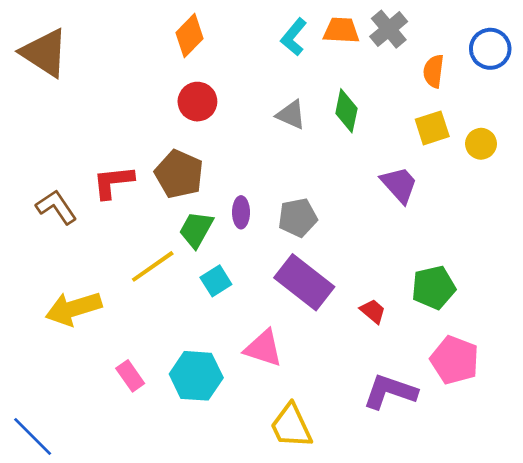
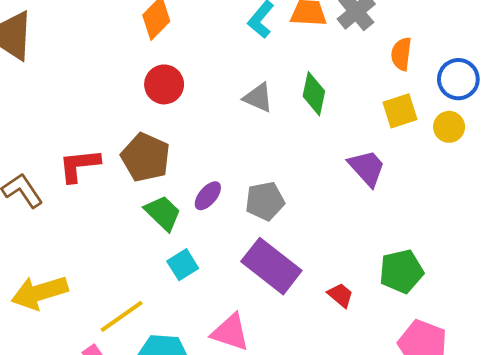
blue circle: (490, 49) -> (458, 79), moved
purple ellipse: (241, 212) -> (208, 196), turned 40
green trapezoid: (196, 229) -> (163, 213), turned 105
yellow line: (153, 266) -> (122, 316), moved

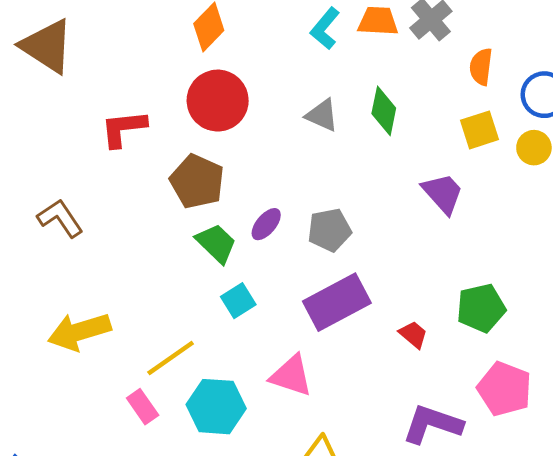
red circle: (164, 84) -> (218, 101), size x1.4
red L-shape: (79, 165) -> (123, 129), moved
purple rectangle: (271, 266) -> (337, 302), turned -66

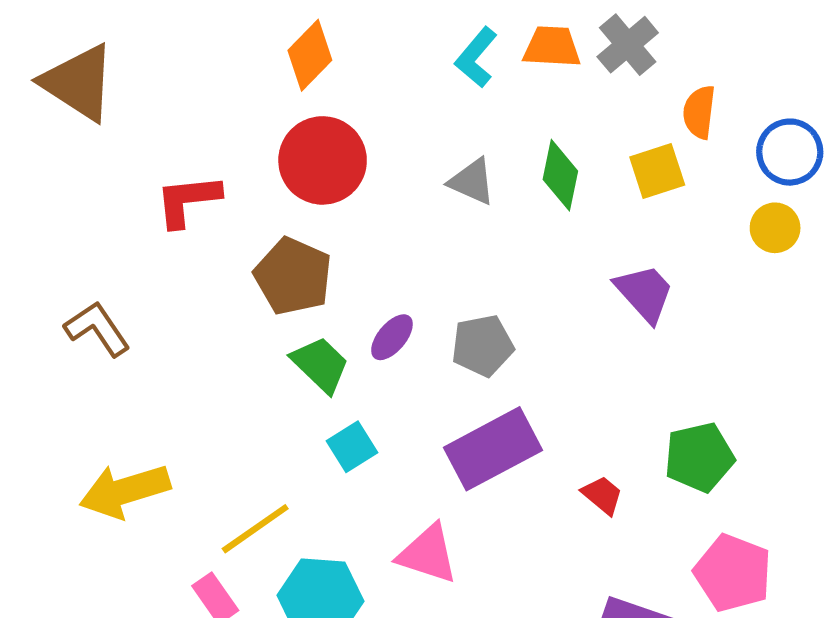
yellow square: (479, 130) -> (657, 171), moved

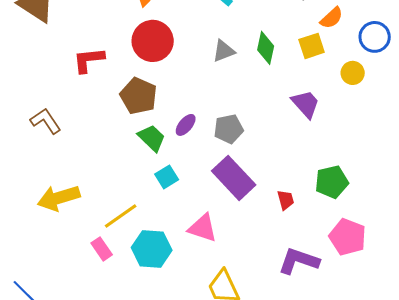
orange semicircle: (699, 112) -> (332, 18), turned -140
gray triangle: (472, 181) -> (224, 51), turned -45
yellow circle: (775, 228) -> (353, 73), moved
purple rectangle: (493, 449) -> (234, 178), turned 75
red trapezoid: (602, 495) -> (286, 200), turned 35

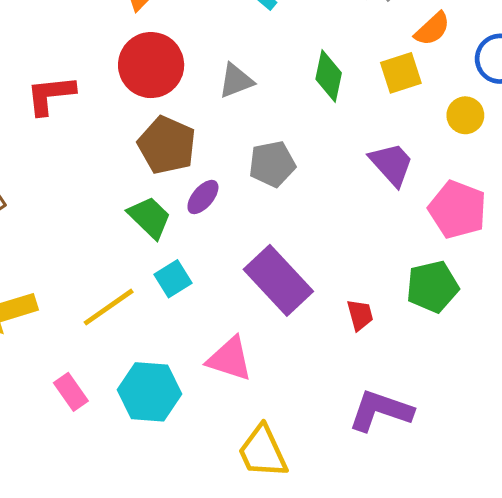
gray triangle: (224, 51) -> (236, 81), moved
brown pentagon: (139, 96) -> (167, 145), moved
gray pentagon: (229, 129) -> (272, 164), moved
yellow line: (121, 216) -> (109, 307), moved
pink pentagon: (348, 237) -> (458, 210), moved

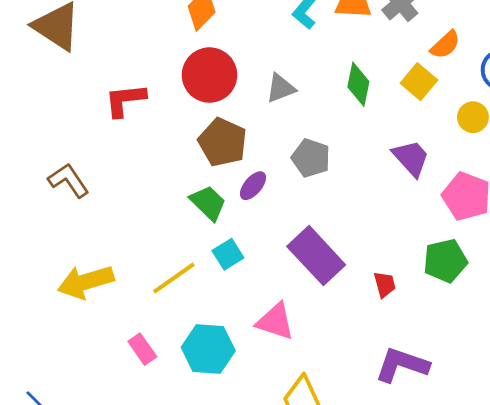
yellow square: (401, 73) -> (419, 82), turned -32
gray pentagon: (272, 164) -> (311, 158), turned 30

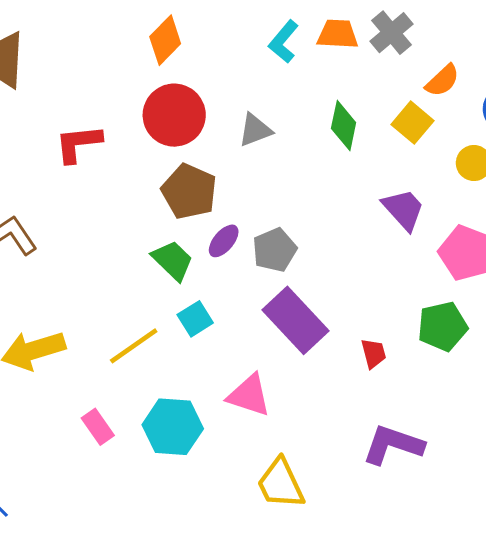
gray pentagon: (311, 158) -> (275, 250), moved, turned 30

